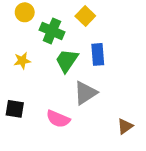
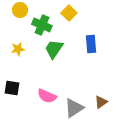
blue rectangle: (98, 54) -> (91, 44), moved
gray triangle: (85, 93) -> (74, 108), moved

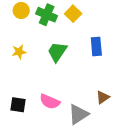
green cross: (42, 25) -> (47, 15), moved
black square: (12, 88) -> (18, 105), moved
brown triangle: (101, 102) -> (103, 97), moved

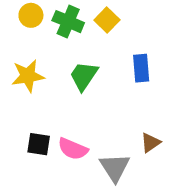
yellow star: (19, 52) -> (28, 76), size x1.5
black square: (18, 105) -> (39, 144), moved
gray triangle: (78, 114) -> (115, 167), turned -30

